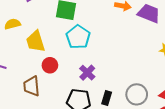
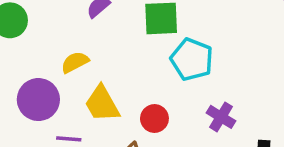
yellow trapezoid: (36, 41) -> (102, 104), moved

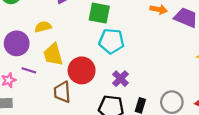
cyan pentagon: (192, 59) -> (111, 41), turned -30
red circle: (154, 119) -> (82, 70), size x1.6

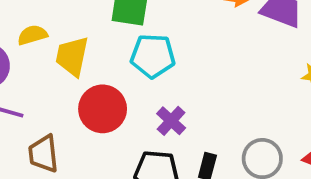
yellow trapezoid: (53, 55) -> (72, 56), moved, turned 30
brown trapezoid: (62, 92) -> (43, 154), moved

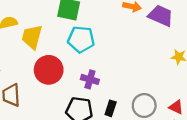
purple cross: (171, 121) -> (90, 79), turned -30

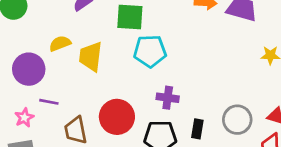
red circle: (49, 70) -> (117, 117), moved

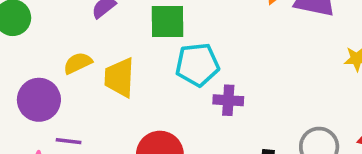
purple cross: (168, 98) -> (228, 100), moved

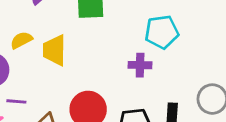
cyan pentagon: (197, 65) -> (162, 32), moved

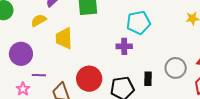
yellow semicircle: (21, 40) -> (39, 20), moved

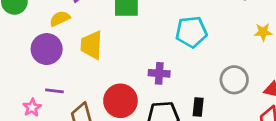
purple cross: (124, 46) -> (159, 73), moved
purple circle: (21, 54) -> (47, 49), moved
gray circle: (176, 68) -> (234, 80), moved

